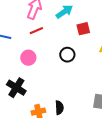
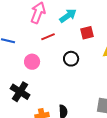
red line: (36, 31) -> (48, 37), moved

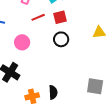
red square: (87, 33) -> (60, 17), moved

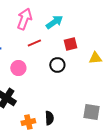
red square: (60, 17) -> (70, 44), moved

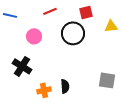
black circle: (57, 65) -> (73, 33), size x1.5

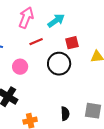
black semicircle: (65, 86) -> (65, 114), moved

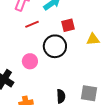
pink circle: (20, 67) -> (30, 61), moved

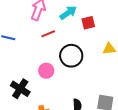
red square: (68, 25) -> (88, 23), moved

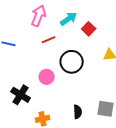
red square: (88, 23) -> (89, 29), turned -32

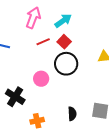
red square: (89, 29) -> (64, 42), moved

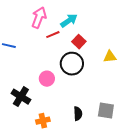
red line: (43, 42) -> (53, 35), moved
red square: (64, 42) -> (79, 42), moved

